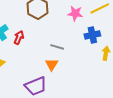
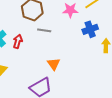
gray line: (57, 47) -> (44, 30), moved

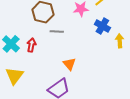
blue cross: (90, 29) -> (102, 26), turned -35

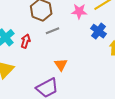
gray line: (57, 31) -> (52, 31), turned -32

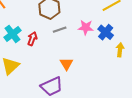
pink star: (79, 11) -> (86, 28), moved

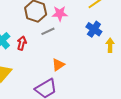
pink star: (86, 28) -> (60, 14), moved
orange triangle: (66, 64) -> (58, 65), turned 32

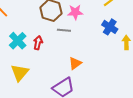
gray line: (48, 31) -> (64, 30), turned 32

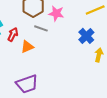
orange triangle: (75, 63) -> (27, 47), moved

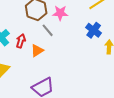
gray line: (41, 28) -> (48, 30), turned 40

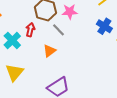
red arrow: (21, 41) -> (30, 30), moved

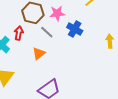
blue cross: (104, 26) -> (75, 29), moved

